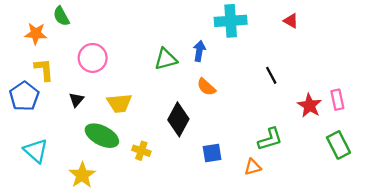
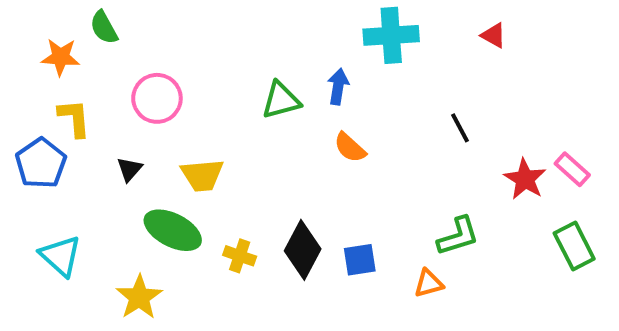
pink rectangle: (337, 100) -> (572, 169), turned -36
black diamond: (178, 119) -> (303, 250), moved

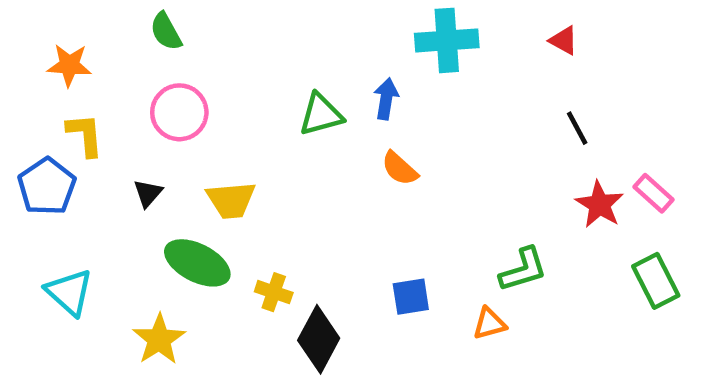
green semicircle: (104, 28) -> (166, 31), moved
black line: (460, 128) -> (577, 128), moved
black diamond: (303, 250) -> (319, 339), moved

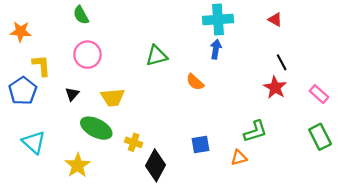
orange star: (69, 65) -> (21, 32), moved
blue arrow: (386, 99) -> (216, 49), moved
red star: (600, 204) -> (275, 87), moved

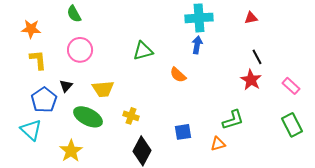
red triangle: (275, 19) -> (251, 18), turned -40
orange star: (21, 32) -> (31, 29), moved
blue pentagon: (23, 91) -> (44, 100), moved
yellow cross: (134, 142) -> (131, 116), moved

